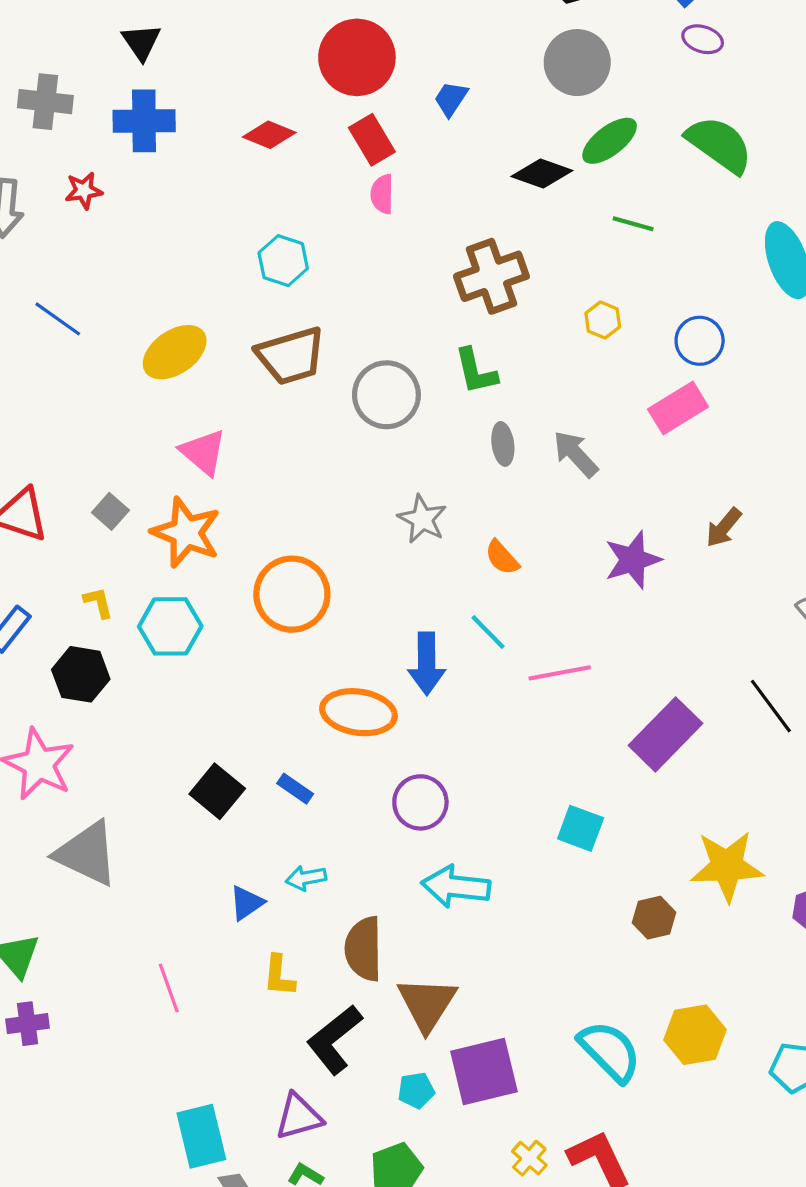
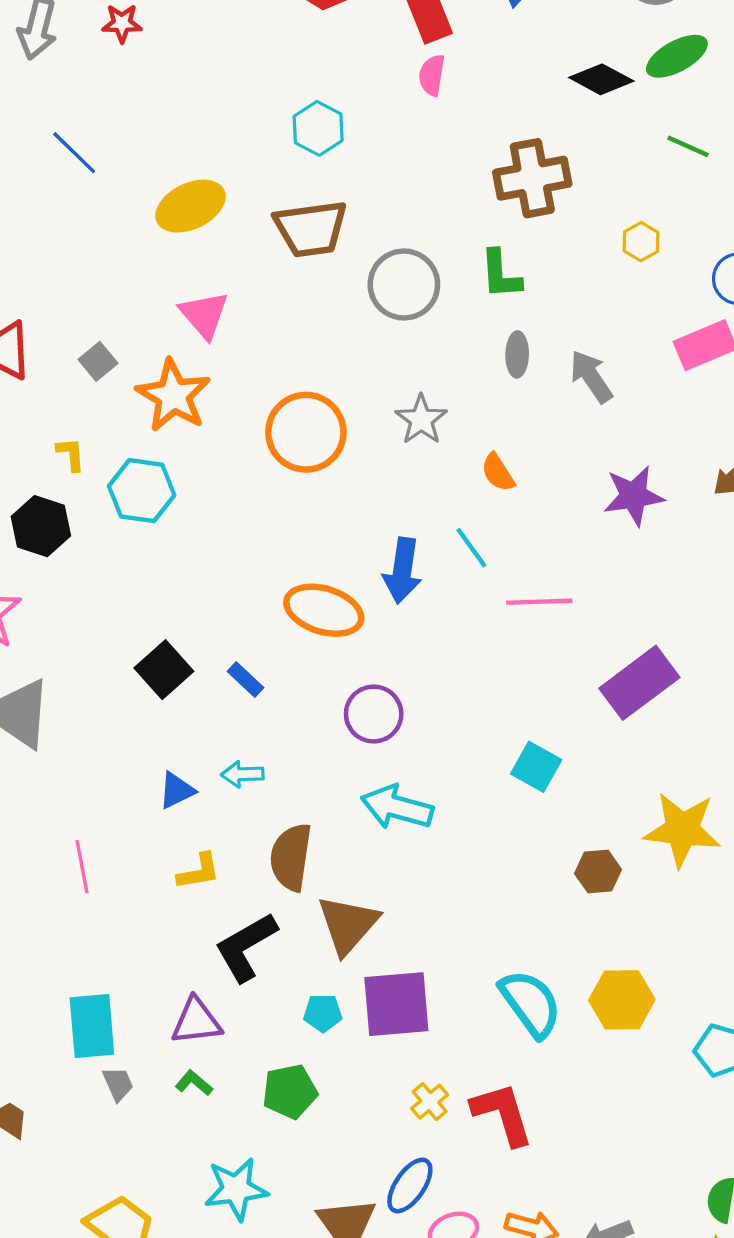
orange circle: (292, 594) -> (306, 432), moved
yellow L-shape: (279, 976) -> (199, 872), turned -114

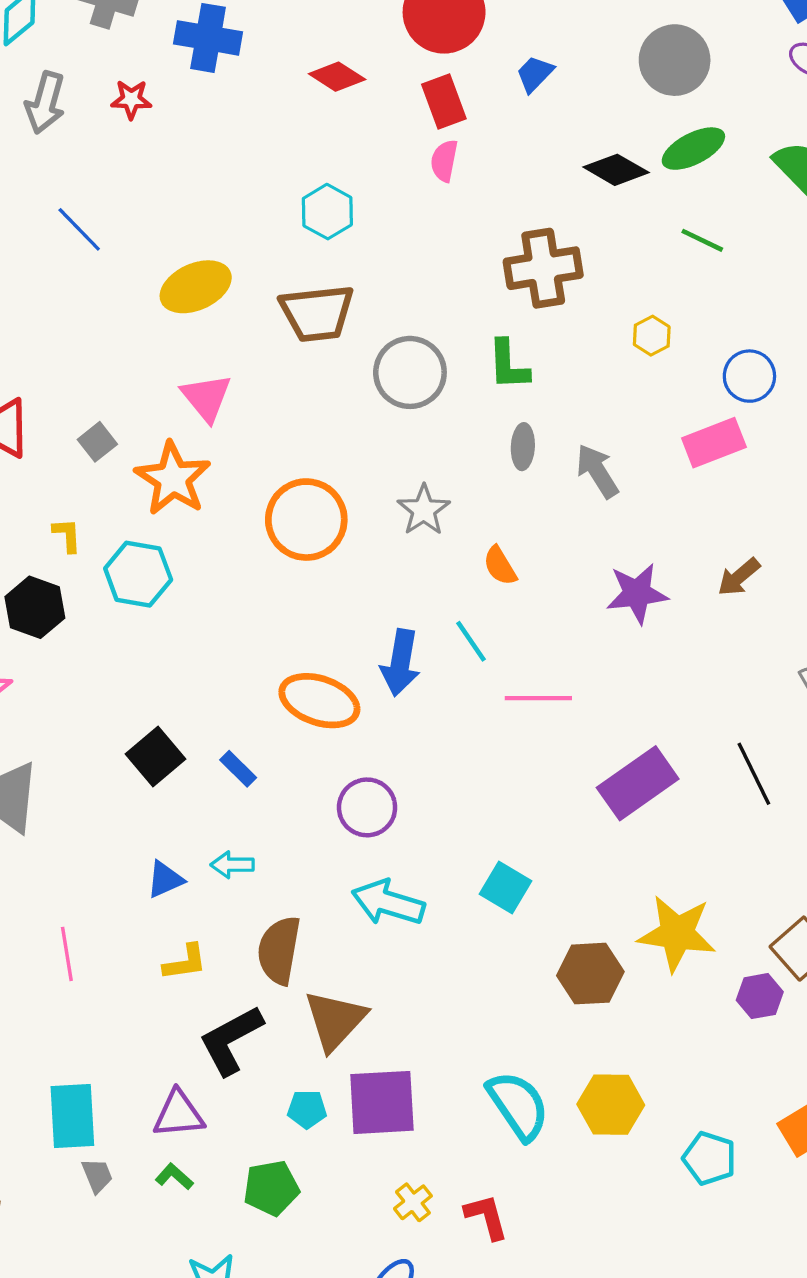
cyan square: (536, 767) -> (506, 888), moved
brown hexagon: (598, 872) -> (590, 974), size x1.4
red L-shape: (502, 1114) -> (486, 1217), size x0.7

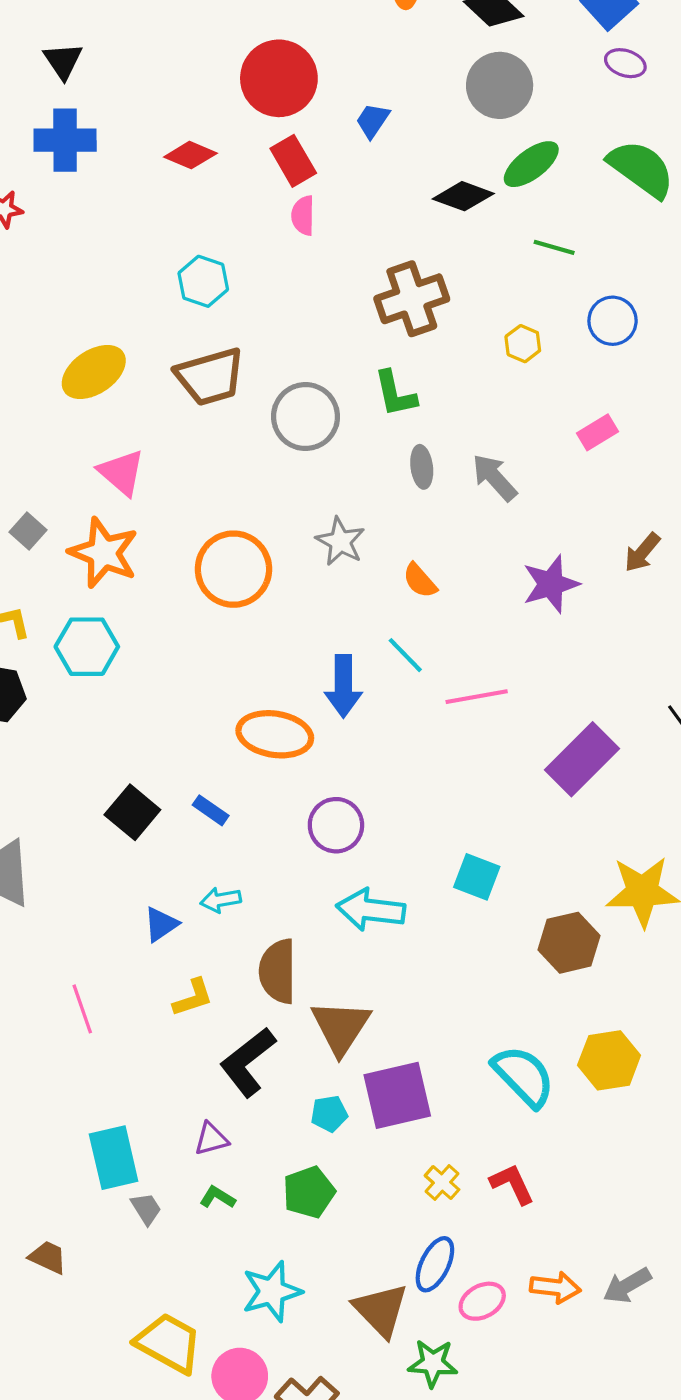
blue circle: (749, 376) -> (613, 321), moved
pink rectangle: (714, 443) -> (598, 432), size x0.7
purple triangle: (178, 1114) -> (211, 1139), size x0.7

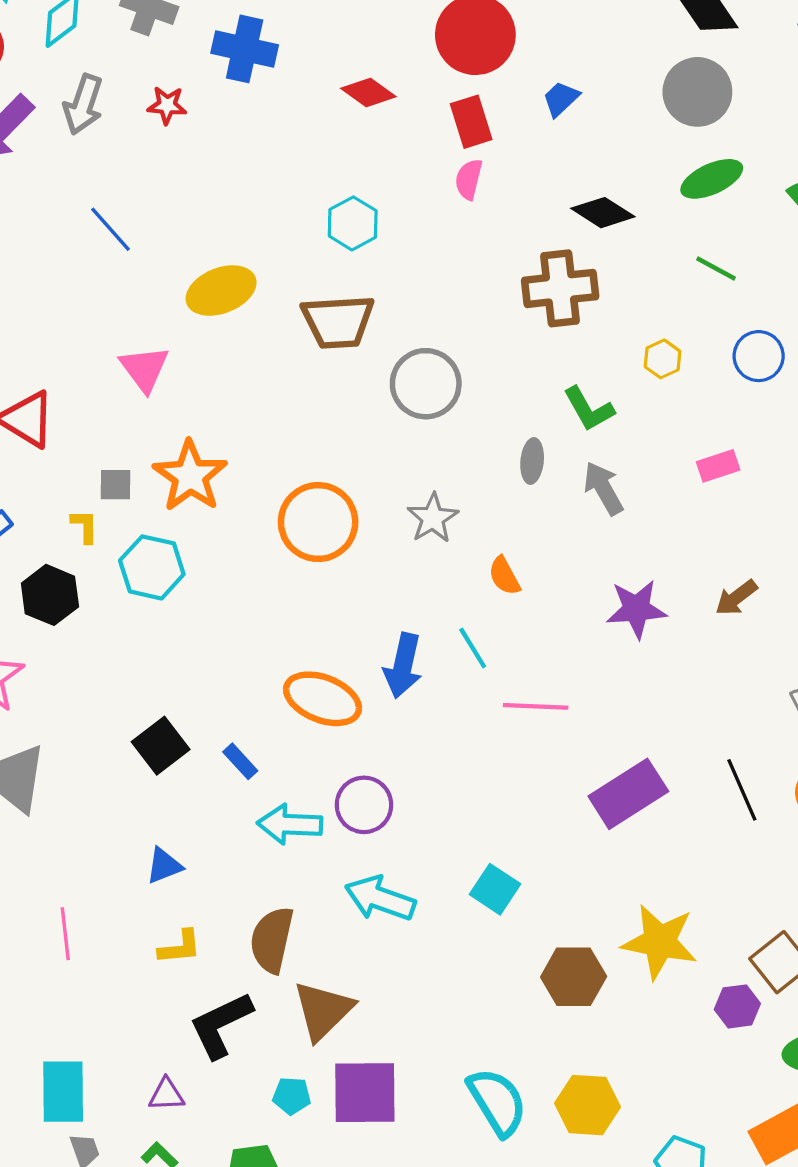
black diamond: (463, 196) -> (603, 213), moved
green L-shape: (395, 394) -> (589, 409), moved, turned -30
pink triangle: (121, 473) -> (144, 369), moved
gray square: (28, 531) -> (116, 485), moved, turned 36
cyan arrow: (221, 900) -> (290, 824), moved, size x1.5

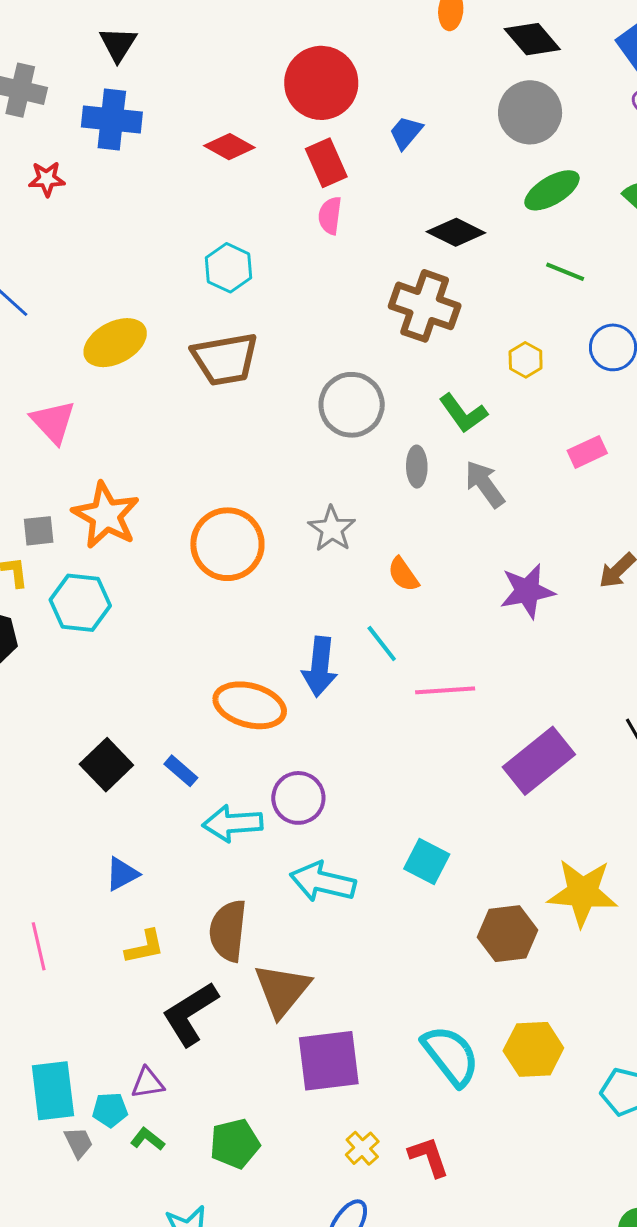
brown cross: (560, 288) -> (425, 306), turned 32
gray circle: (426, 384) -> (352, 405), moved
cyan pentagon: (292, 1096) -> (110, 1110), moved

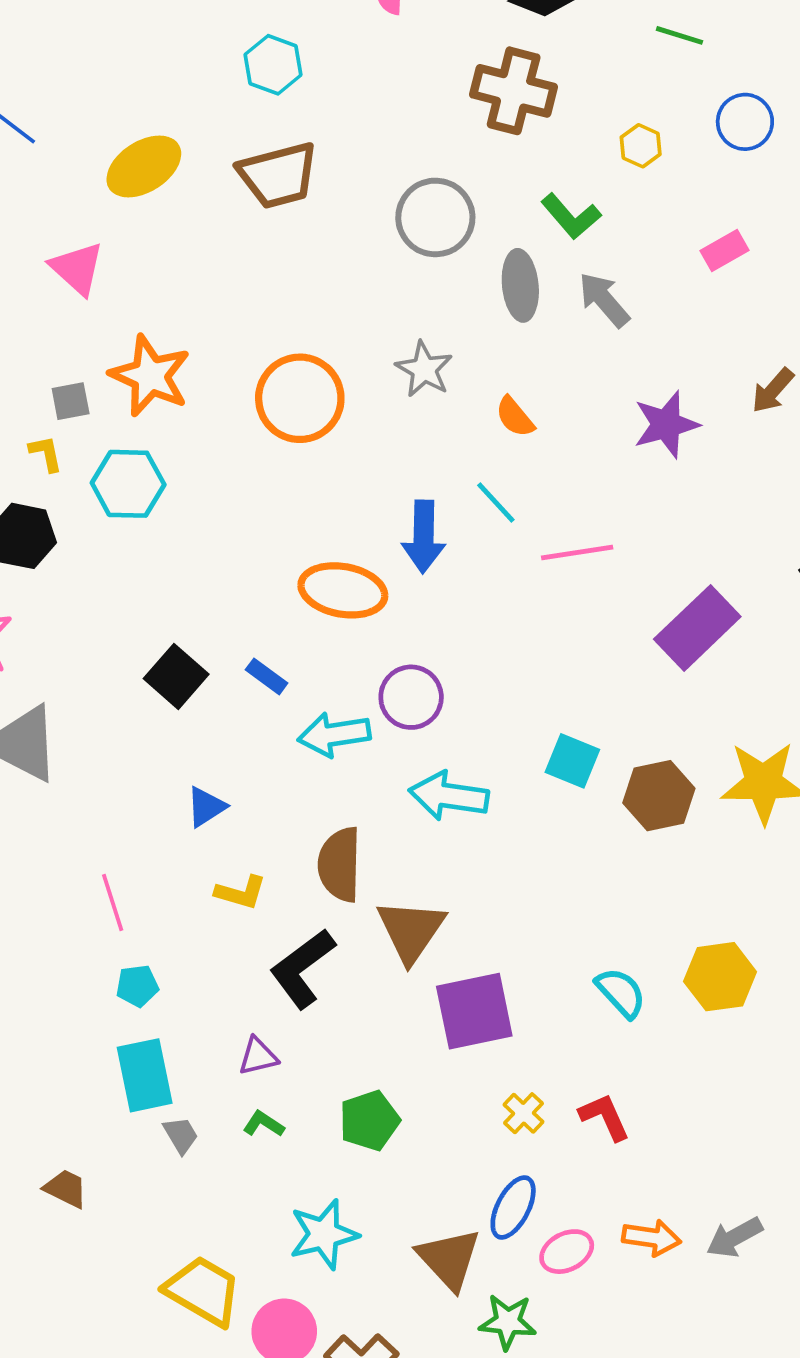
gray ellipse: (417, 467) -> (520, 285), size x1.4
brown hexagon: (508, 934) -> (659, 796), moved
yellow L-shape: (145, 947) -> (241, 892), turned 33
cyan semicircle: (451, 1056) -> (621, 993), size x0.7
cyan pentagon: (110, 1110) -> (137, 986), moved

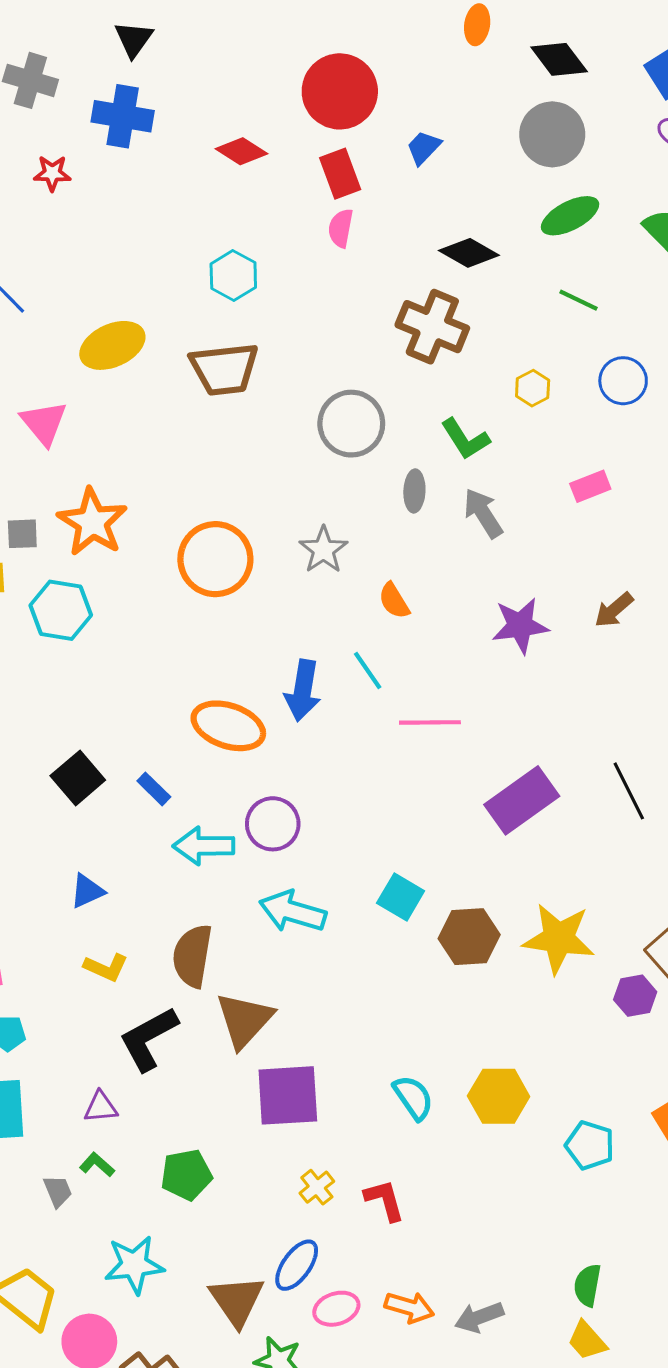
gray ellipse: (520, 285) -> (414, 491), size x0.7
gray trapezoid: (181, 1135) -> (58, 1191), moved

